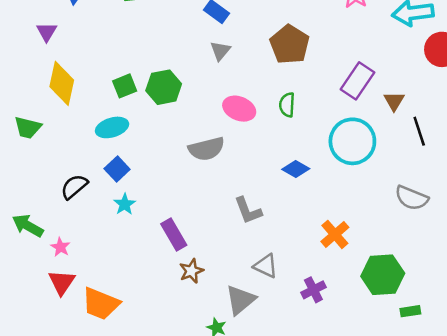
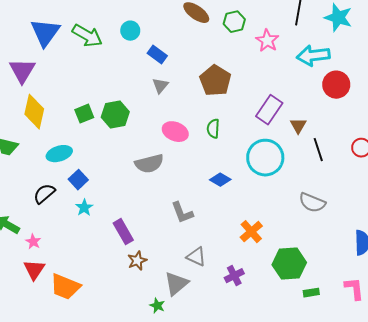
purple triangle: (47, 32) -> (22, 71), size x1.6
cyan ellipse: (112, 127) -> (59, 154), moved

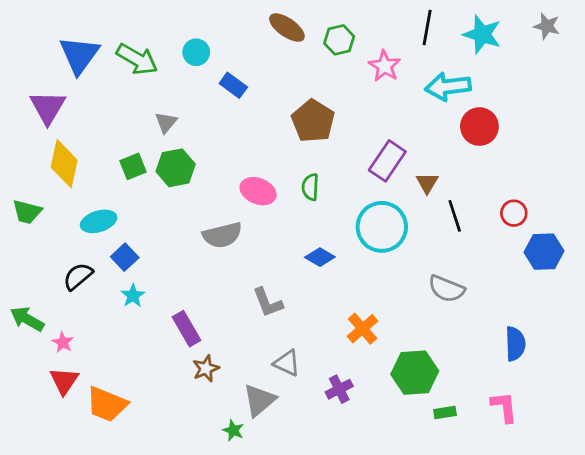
gray triangle: (160, 86) -> (166, 122), moved

